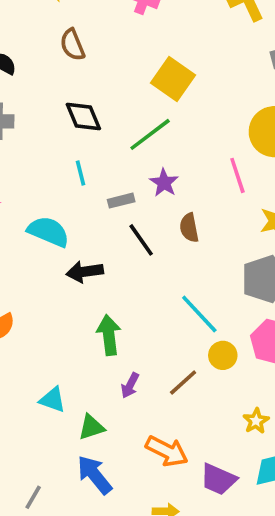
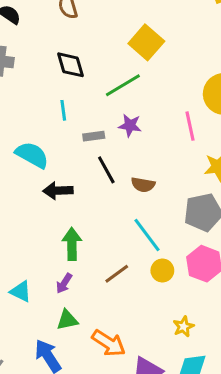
purple star: (164, 183) -> (130, 125), turned -30
brown semicircle: (189, 228) -> (143, 185), moved, turned -75
brown line: (183, 383) -> (117, 274), moved
purple arrow: (130, 385) -> (64, 283), moved
green triangle: (91, 427) -> (67, 320), moved

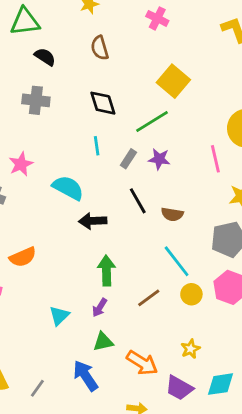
gray rectangle: (94, 136) -> (128, 159), moved, turned -48
cyan triangle: (21, 291) -> (59, 316), turned 50
yellow star: (183, 327) -> (190, 349), moved

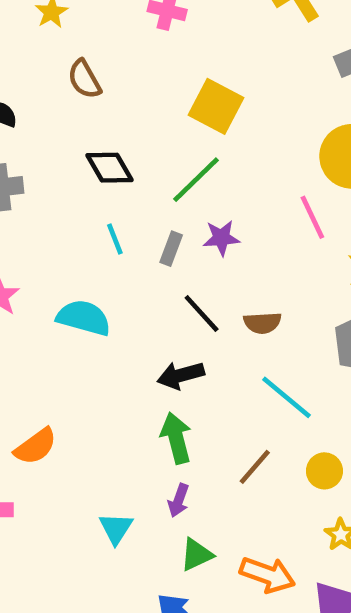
black arrow: (93, 221) -> (181, 375), moved
yellow circle: (191, 294) -> (324, 471), moved

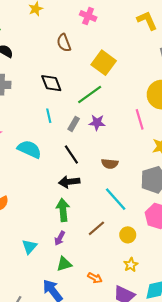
brown semicircle: (84, 79) -> (64, 43), moved
black line: (202, 313) -> (71, 154), moved
orange arrow: (267, 575) -> (95, 278), size x0.6

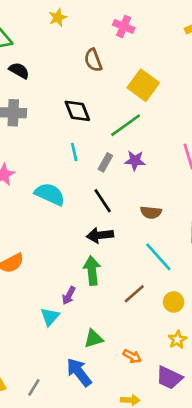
purple arrow: (60, 238) -> (69, 295), moved

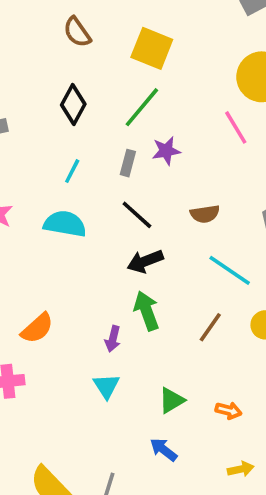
black diamond: (77, 111) -> (73, 105), turned 64
cyan line: (74, 152) -> (72, 171), moved, turned 54
purple arrow: (69, 295) -> (113, 339), moved
blue arrow: (79, 372) -> (164, 450), size x0.7

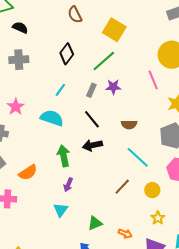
green arrow: (146, 311) -> (64, 156), moved

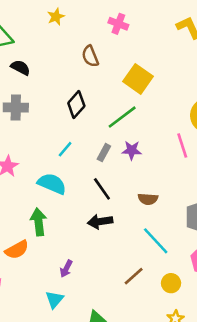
green arrow: (64, 156) -> (39, 222), moved

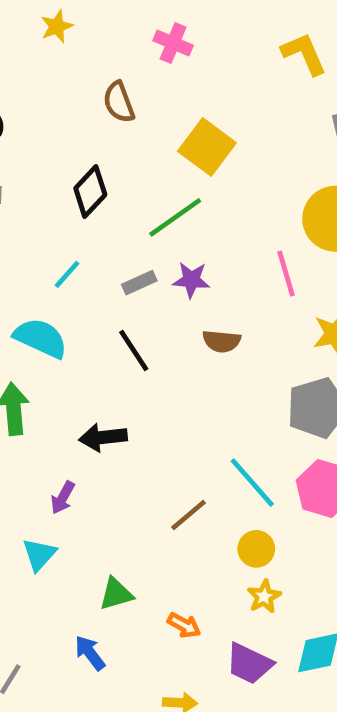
gray rectangle: (104, 153) -> (139, 283), turned 36
brown semicircle: (148, 199) -> (222, 341), moved
black arrow: (100, 221) -> (103, 437), moved
cyan line: (156, 241) -> (252, 483), moved
yellow circle: (171, 283) -> (256, 549), moved

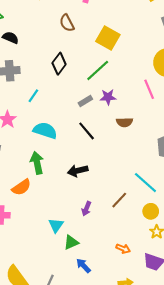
cyan line: (67, 274) -> (33, 96), moved
purple arrow: (63, 498) -> (86, 209), moved
green triangle: (116, 594) -> (71, 242), moved

